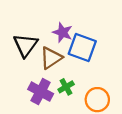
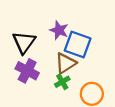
brown triangle: (51, 58) -> (66, 63), moved
purple cross: (41, 92) -> (27, 71), moved

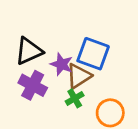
purple star: (59, 30) -> (62, 64), moved
black triangle: (24, 42) -> (29, 51), turned 30

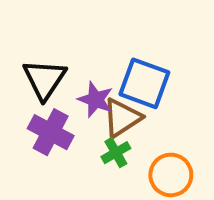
black triangle: (29, 51) -> (45, 79), turned -32

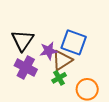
purple star: (95, 100) -> (49, 51), turned -30

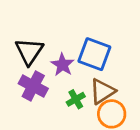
purple star: (49, 51) -> (62, 65), turned -30
brown triangle: (62, 60) -> (102, 91), moved

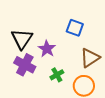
blue square: (94, 54) -> (75, 28), moved, size x0.7
brown triangle: (102, 91) -> (90, 58), moved

